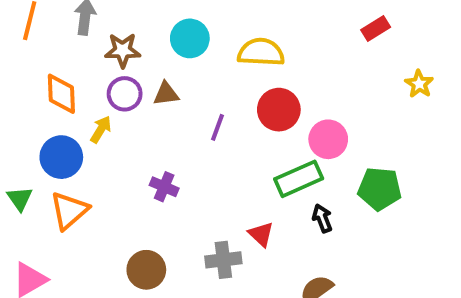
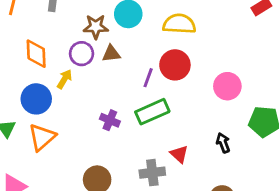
brown star: (123, 50) -> (96, 27), moved
red circle: (279, 110) -> (175, 65), moved
green rectangle: (299, 179) -> (152, 112), moved

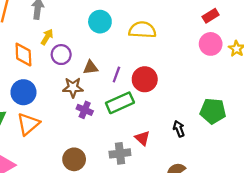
brown star: (96, 27) -> (73, 88), moved
brown triangle: (111, 54) -> (91, 68), moved
red circle: (175, 65) -> (145, 79), moved
yellow arrow: (65, 79) -> (47, 37), moved
pink circle: (227, 86) -> (211, 44), moved

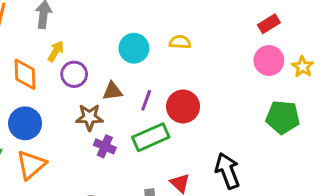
cyan circle: (100, 22) -> (134, 48), moved
yellow semicircle: (142, 30) -> (180, 42), size x0.6
green pentagon: (213, 111) -> (283, 117), moved
black arrow: (179, 129) -> (227, 171), size x1.6

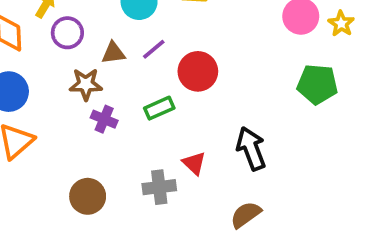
purple line: (146, 100) -> (154, 49), moved, turned 30
green rectangle: (151, 137) -> (159, 108), size x0.7

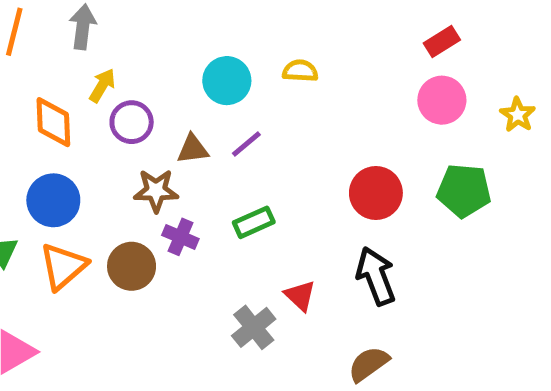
yellow star: (341, 24) -> (518, 115), moved
red circle: (198, 71) -> (376, 193), moved
gray cross: (159, 187) -> (254, 327), turned -32
brown circle: (88, 196) -> (132, 266), moved

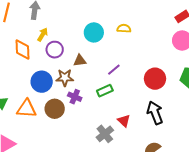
purple line: (246, 144) -> (114, 70), moved
blue circle: (53, 200) -> (42, 82), moved
orange triangle: (63, 266) -> (27, 109), turned 45

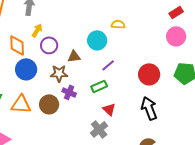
cyan circle: (94, 32) -> (97, 40), moved
blue circle: (42, 82) -> (26, 69), moved
red triangle: (124, 121) -> (109, 109), moved

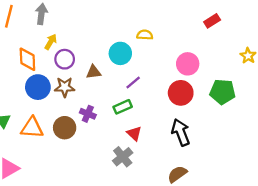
pink circle: (176, 36) -> (188, 64), moved
brown star: (59, 73) -> (65, 87), moved

